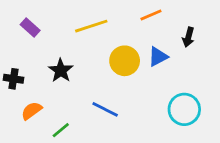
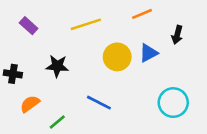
black star: (61, 70) -> (57, 66), turned -30

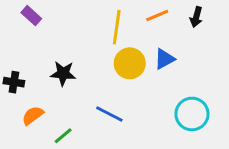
yellow line: (86, 24) -> (117, 27), moved, turned -64
purple rectangle: (29, 26) -> (31, 16), moved
black arrow: (177, 35) -> (196, 17), moved

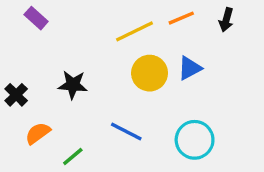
yellow line: (117, 27) -> (135, 31), turned 56
black cross: (14, 82) -> (16, 95), turned 36
cyan circle: (192, 114) -> (195, 140), moved

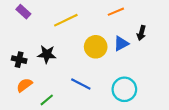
black arrow: (226, 20) -> (141, 33), moved
yellow line: (135, 31) -> (66, 20), moved
black cross: (16, 95) -> (19, 60), moved, turned -32

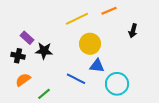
purple rectangle: (23, 12) -> (27, 38), moved
yellow line: (66, 20) -> (77, 19), moved
blue triangle: (121, 44) -> (97, 66), moved, turned 35

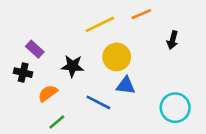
black star: (44, 51) -> (72, 66), moved
orange semicircle: (23, 80) -> (48, 93), moved
cyan circle: (117, 84) -> (175, 108), moved

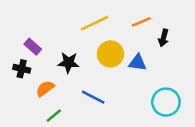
orange line: (141, 14) -> (141, 22), moved
blue triangle: (126, 86) -> (138, 63), moved

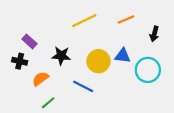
black arrow: (163, 38) -> (154, 34), moved
yellow circle: (110, 54) -> (99, 61), moved
cyan circle: (166, 102) -> (148, 70), moved

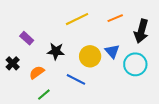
black arrow: (154, 34) -> (141, 31), size x1.6
blue triangle: (123, 56) -> (112, 51), turned 42
black cross: (20, 61) -> (13, 63), moved, turned 32

